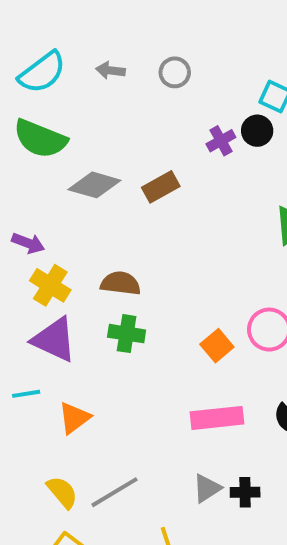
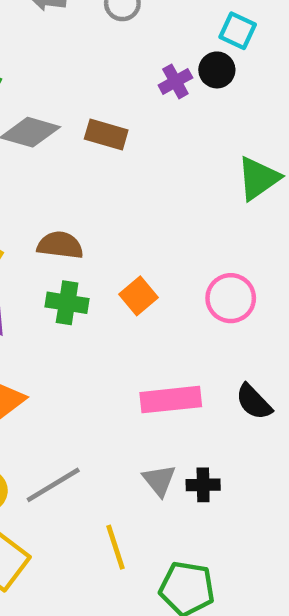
brown rectangle: (161, 187) -> (106, 134), turned 45
orange square: (217, 346) -> (139, 296), moved
gray triangle: (207, 488) -> (159, 480), turned -36

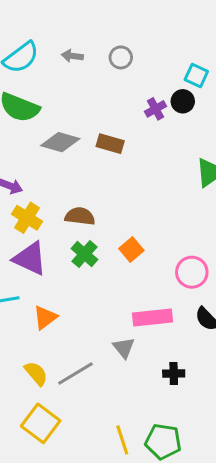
pink circle: (231, 298) -> (192, 272), moved
green cross: (67, 303) -> (84, 254), turned 32
gray triangle: (159, 480) -> (124, 348), moved
yellow line: (115, 547) -> (122, 440), moved

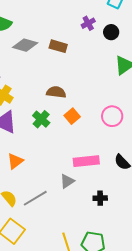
black circle: (183, 101) -> (111, 32), moved
brown semicircle: (80, 216) -> (56, 92), moved
pink circle: (192, 272) -> (112, 116), moved
gray triangle: (124, 348) -> (67, 181), turned 35

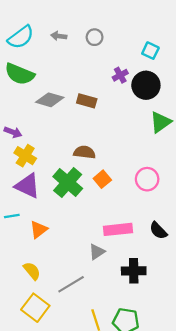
black circle: (111, 32) -> (146, 85), size x1.6
green cross: (41, 119) -> (68, 183), size x1.5
gray line: (35, 198) -> (71, 284), moved
black cross: (100, 198) -> (134, 271), size x1.5

